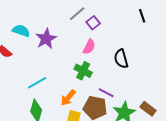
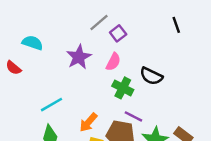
purple star: (46, 39) -> (79, 57), moved
black semicircle: (121, 59) -> (151, 76), turned -48
green cross: (83, 71) -> (123, 88), moved

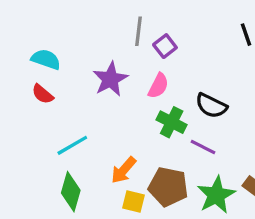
gray line: (99, 23) -> (138, 31), turned -42
red semicircle: (13, 68) -> (43, 94), moved
purple line: (133, 116) -> (203, 147), moved

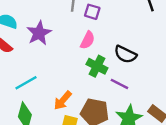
purple square: (165, 46) -> (92, 12), turned -35
purple star: (110, 79) -> (39, 33), moved

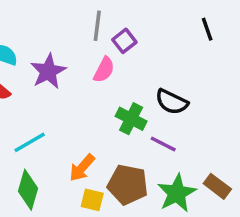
purple square: (92, 12) -> (124, 41), turned 35
pink semicircle: (88, 40) -> (104, 70), moved

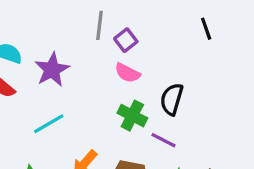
pink semicircle: (104, 70) -> (127, 73), moved, turned 90
black semicircle: (172, 102) -> (172, 99), turned 80
cyan line: (30, 142) -> (49, 124), moved

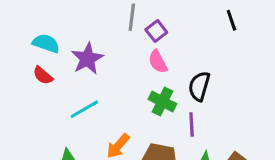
pink semicircle: (127, 73) -> (158, 62), turned 35
purple line: (163, 140) -> (192, 125), turned 60

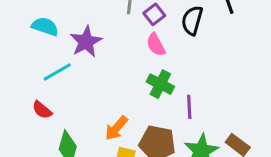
red semicircle: (43, 75) -> (42, 110), moved
black semicircle: (199, 86) -> (192, 20), moved
cyan line: (84, 109) -> (57, 72), moved

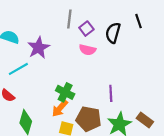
pink semicircle: (156, 45) -> (87, 50), turned -49
green cross: (160, 84) -> (65, 92), moved

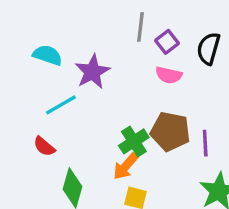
green cross: (65, 92) -> (134, 141), turned 30
brown pentagon: (89, 119) -> (170, 131), moved

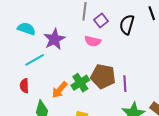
pink semicircle: (169, 75) -> (93, 41), moved
red semicircle: (44, 146) -> (24, 86), turned 48
orange arrow: (126, 166) -> (60, 90), moved

